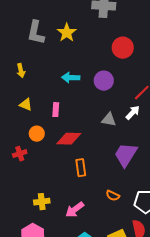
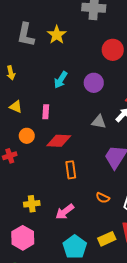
cyan arrow: (71, 78) -> (61, 80), turned -60

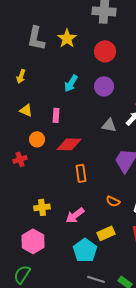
red circle: (113, 50) -> (105, 51), moved
yellow arrow: (11, 73) -> (21, 76), turned 32
yellow rectangle: (107, 239) -> (106, 233), moved

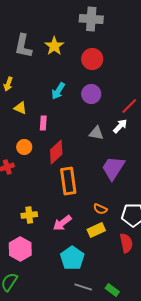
yellow triangle: (26, 110) -> (20, 108), moved
red diamond: (69, 144) -> (56, 152), turned -45
orange rectangle: (81, 173) -> (68, 181), size x1.5
yellow rectangle: (106, 233) -> (96, 230), moved

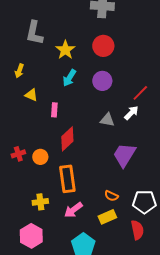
yellow star: (54, 46) -> (65, 50), moved
orange circle: (24, 147) -> (40, 157), moved
orange rectangle: (68, 181) -> (67, 179), moved

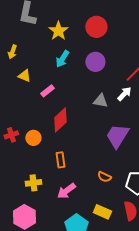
pink rectangle: (54, 110) -> (47, 91), turned 48
orange rectangle: (67, 179) -> (60, 160), size x0.6
yellow rectangle: (107, 217) -> (102, 212), moved, turned 48

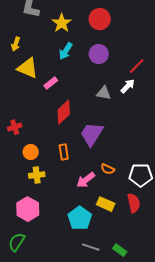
yellow triangle: (24, 76) -> (28, 68), size x1.6
purple trapezoid: (117, 136) -> (92, 134), moved
orange circle: (33, 138) -> (31, 152), moved
pink arrow: (66, 191) -> (86, 180), moved

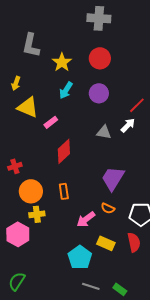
purple trapezoid: (92, 134) -> (113, 178), moved
orange circle: (31, 152) -> (31, 191), size x1.5
pink hexagon: (28, 209) -> (18, 234), moved

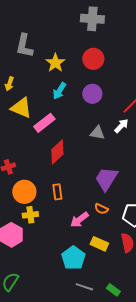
pink rectangle: (51, 122) -> (44, 123), size x1.5

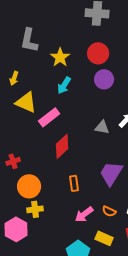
purple circle: (92, 94) -> (104, 79), moved
orange rectangle: (57, 192) -> (74, 183), moved
orange semicircle: (101, 209) -> (109, 211), moved

